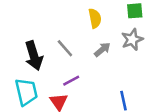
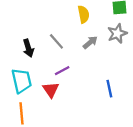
black arrow: (34, 56) -> (28, 48), size x0.7

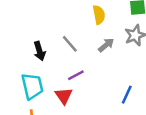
blue line: (109, 89) -> (127, 95), turned 36

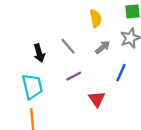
blue line: (127, 95) -> (121, 73), moved
red triangle: (64, 96) -> (97, 99), moved

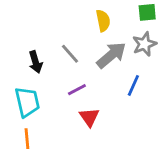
gray arrow: (103, 47) -> (111, 55), size x1.6
red triangle: (97, 99) -> (89, 117), moved

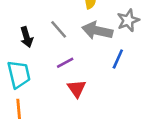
gray arrow: (111, 55) -> (97, 31), turned -128

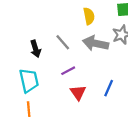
blue line: (118, 59) -> (109, 88), moved

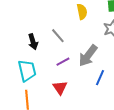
gray arrow: (96, 43) -> (88, 56), moved, turned -65
red triangle: (78, 93) -> (60, 88), moved

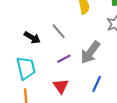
black arrow: (33, 42) -> (32, 38), turned -42
blue line: (100, 78) -> (97, 84), moved

